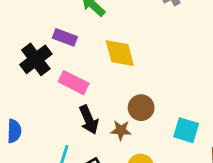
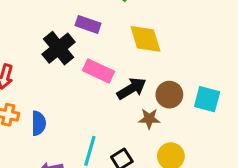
black arrow: (89, 120) -> (132, 88), moved, turned -96
cyan square: (186, 130) -> (207, 99), moved

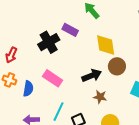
pink rectangle: (98, 71) -> (53, 78), moved
brown circle: (169, 95) -> (117, 66), moved

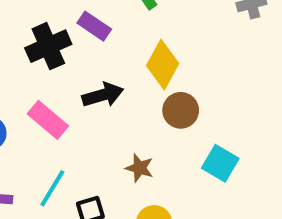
yellow diamond: (106, 45) -> (163, 65), turned 30
black arrow: (92, 76) -> (103, 95), moved

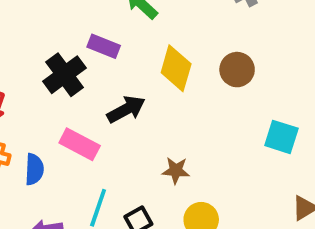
brown circle: (181, 110) -> (237, 70), moved
cyan square: (220, 163) -> (281, 137), moved

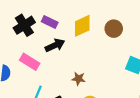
purple rectangle: (104, 46) -> (50, 22), moved
yellow diamond: (176, 68) -> (82, 26), turned 45

